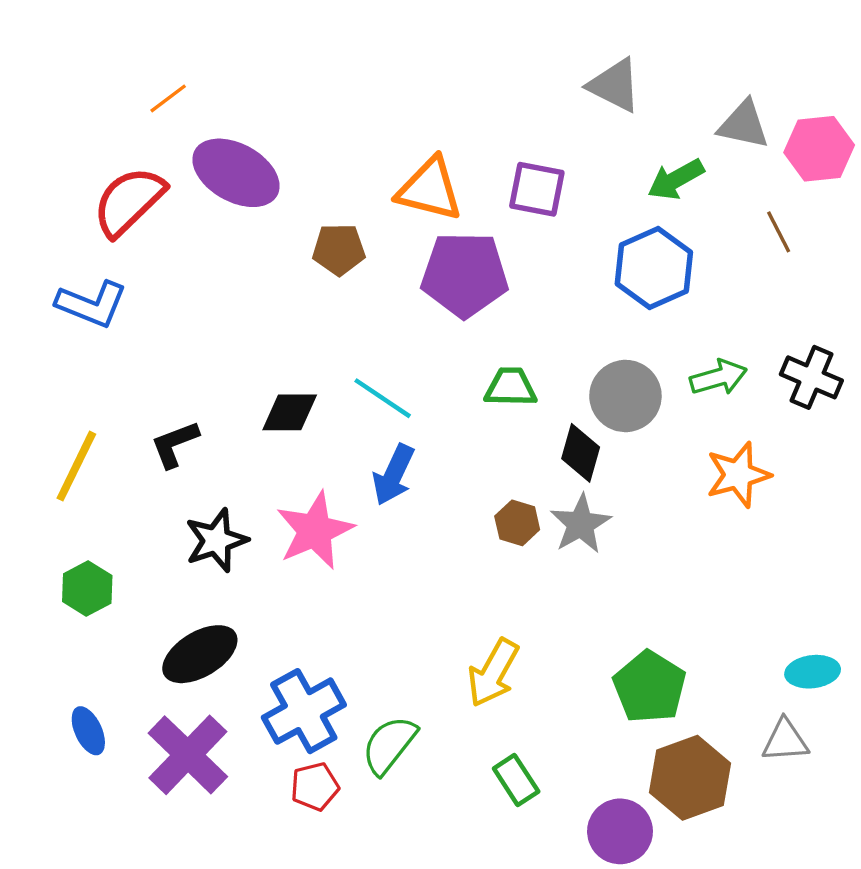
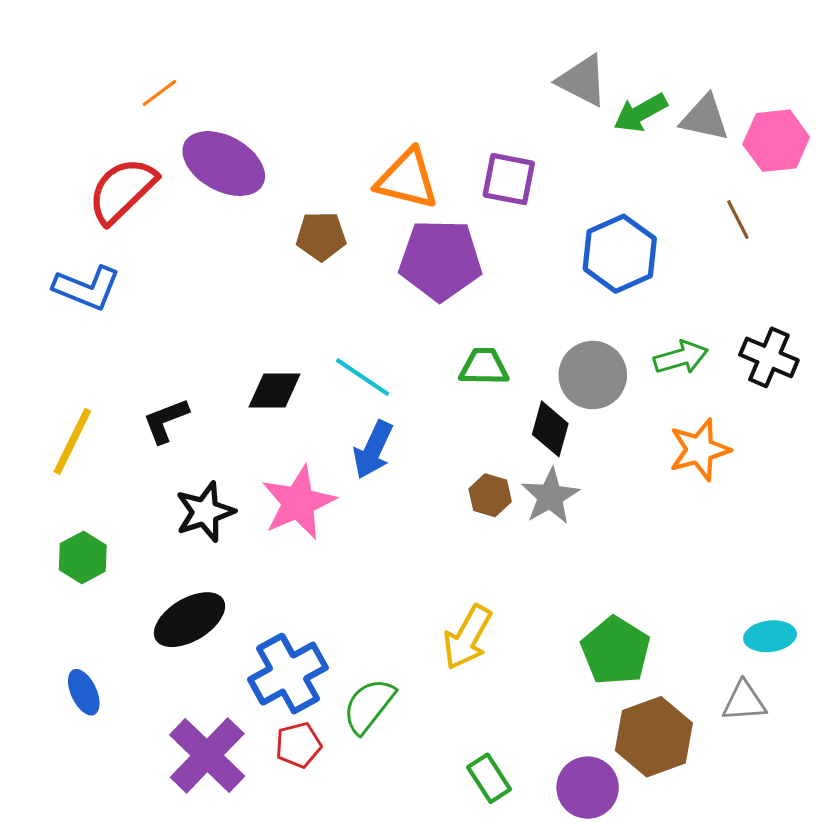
green arrow: (676, 179) -> (640, 113), moved
purple cross: (188, 755) -> (207, 755), moved
green rectangle: (516, 780) -> (489, 778), moved

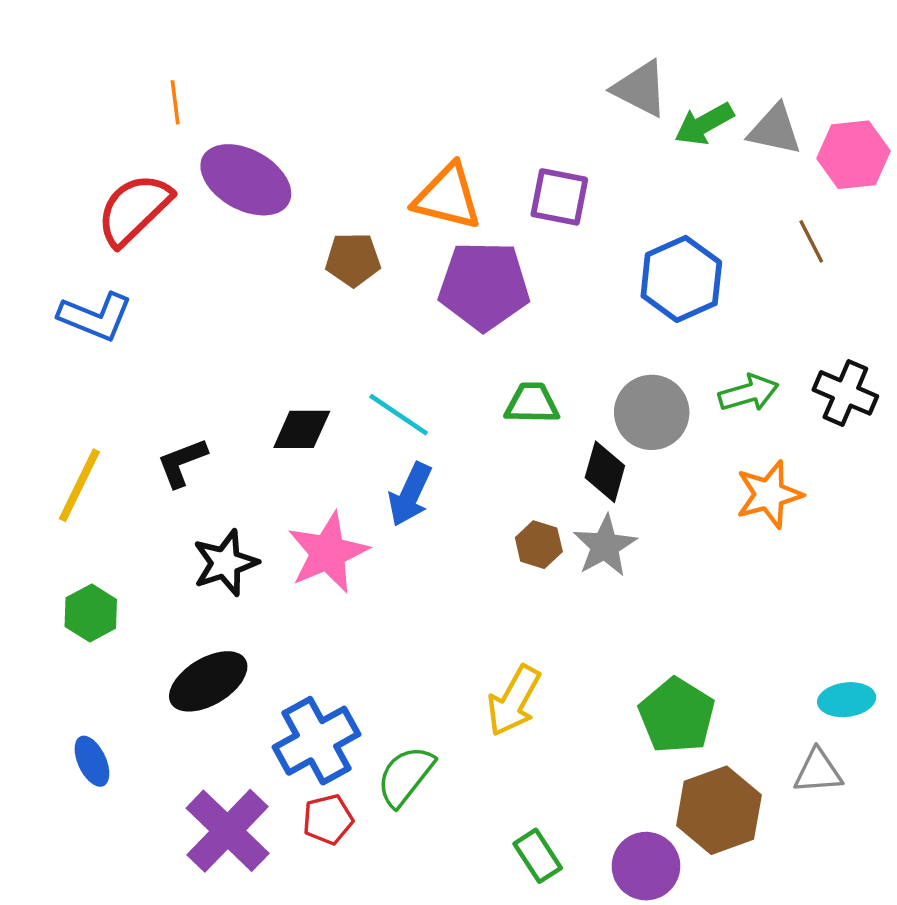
orange line: (159, 93) -> (175, 102), turned -60

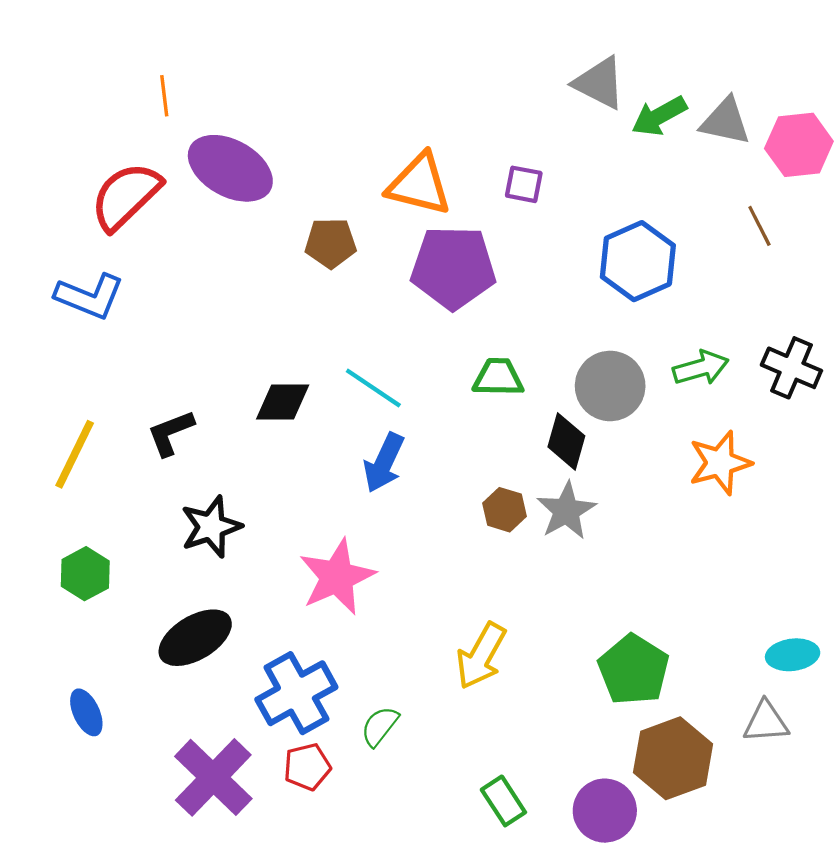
purple square: (559, 197) -> (524, 184), size x0.7
pink star: (328, 553) -> (337, 577), moved
green semicircle: (405, 776) -> (380, 726), size x0.7

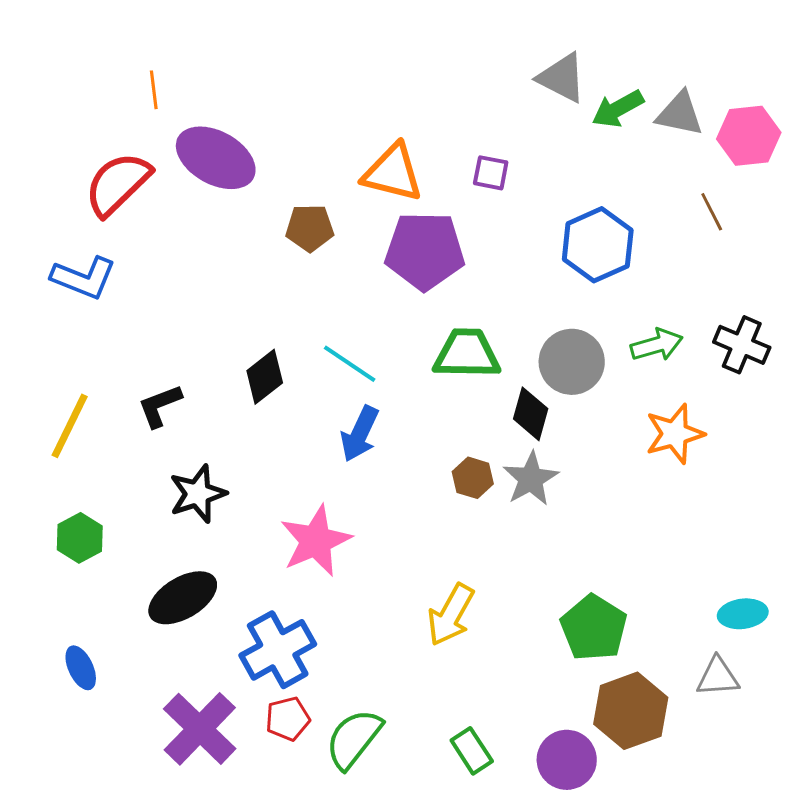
green trapezoid: (498, 377) -> (467, 354), size x1.4
black diamond: (283, 402) -> (265, 377), turned -38
green semicircle: (380, 726) -> (354, 739), moved, size x1.6

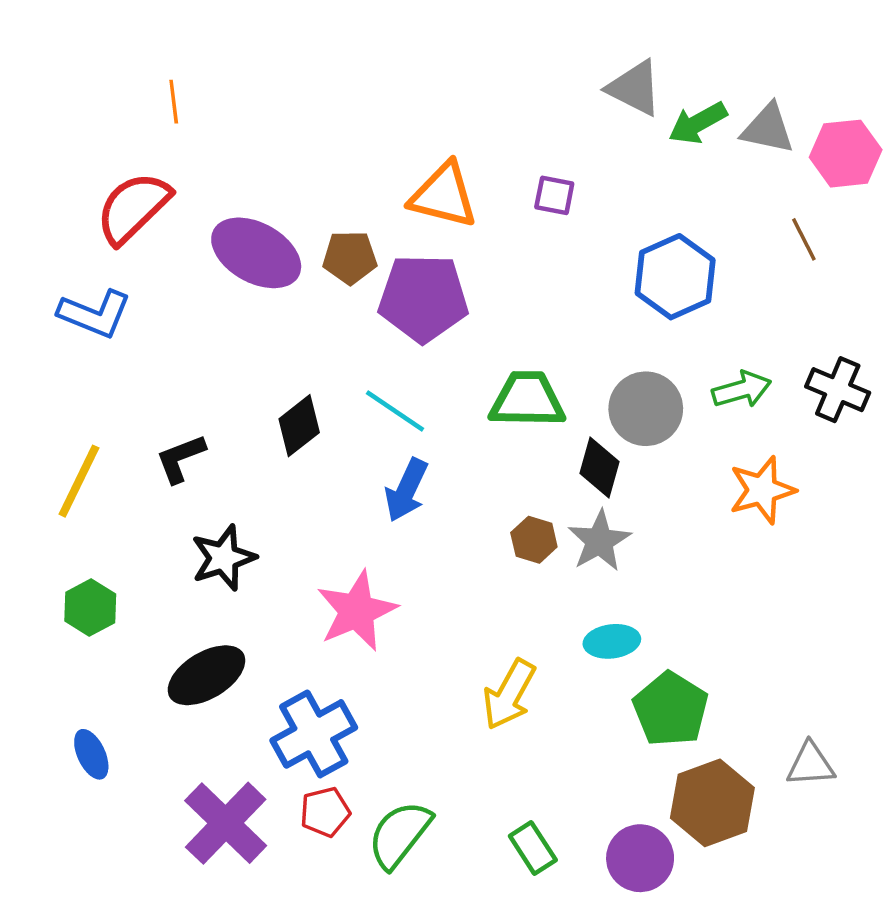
purple ellipse: (216, 158) -> (256, 253), moved
purple pentagon: (425, 251) -> (423, 298), moved
cyan ellipse: (743, 614) -> (612, 641), moved

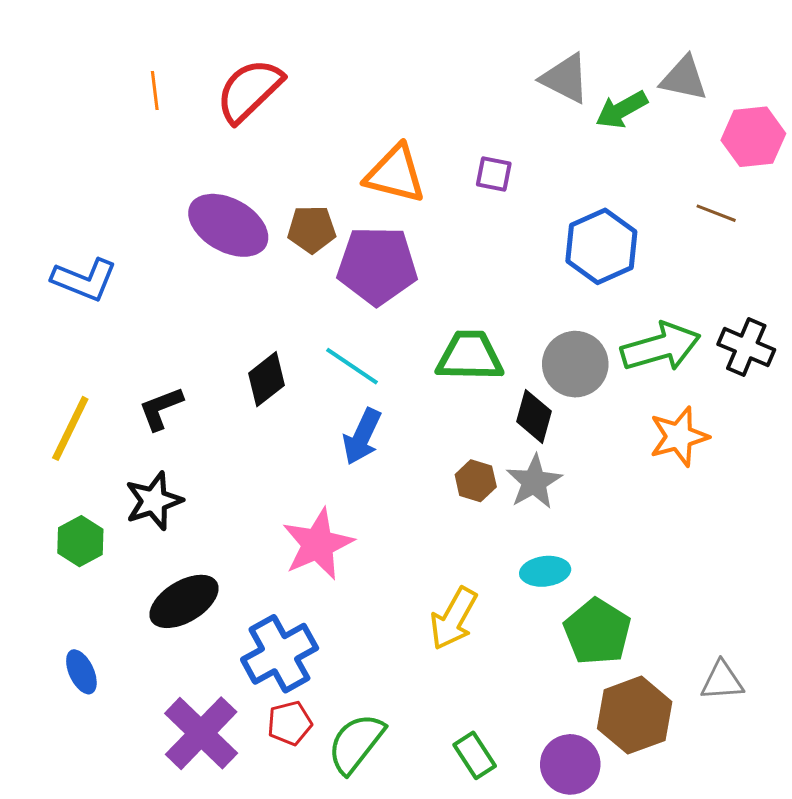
gray triangle: (768, 129) -> (684, 78), moved
red semicircle: (133, 208) -> (249, 91), moved
brown line: (804, 239) -> (716, 213), turned -42
green arrow: (742, 390) -> (661, 347), size x1.5
black star: (223, 558) -> (154, 501), moved

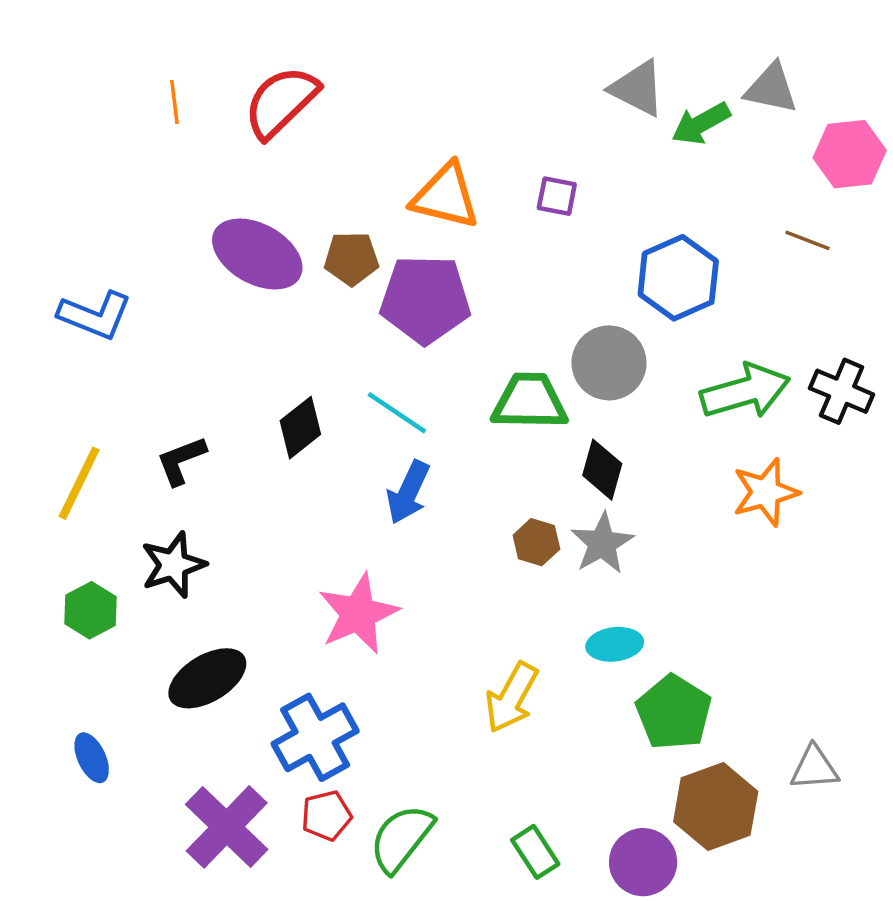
gray circle: (575, 364) -> (609, 363), moved

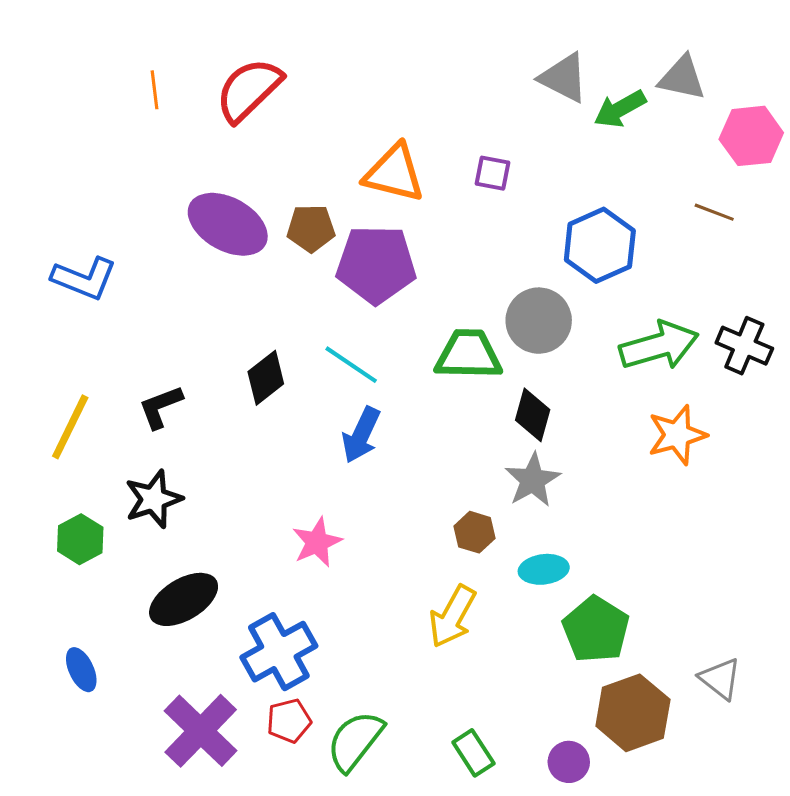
brown hexagon: (536, 542) -> (474, 532), moved
pink star: (358, 614) -> (317, 542), size x0.7
gray triangle: (814, 768) -> (720, 679), turned 42
purple circle: (643, 862) -> (569, 762), size x0.7

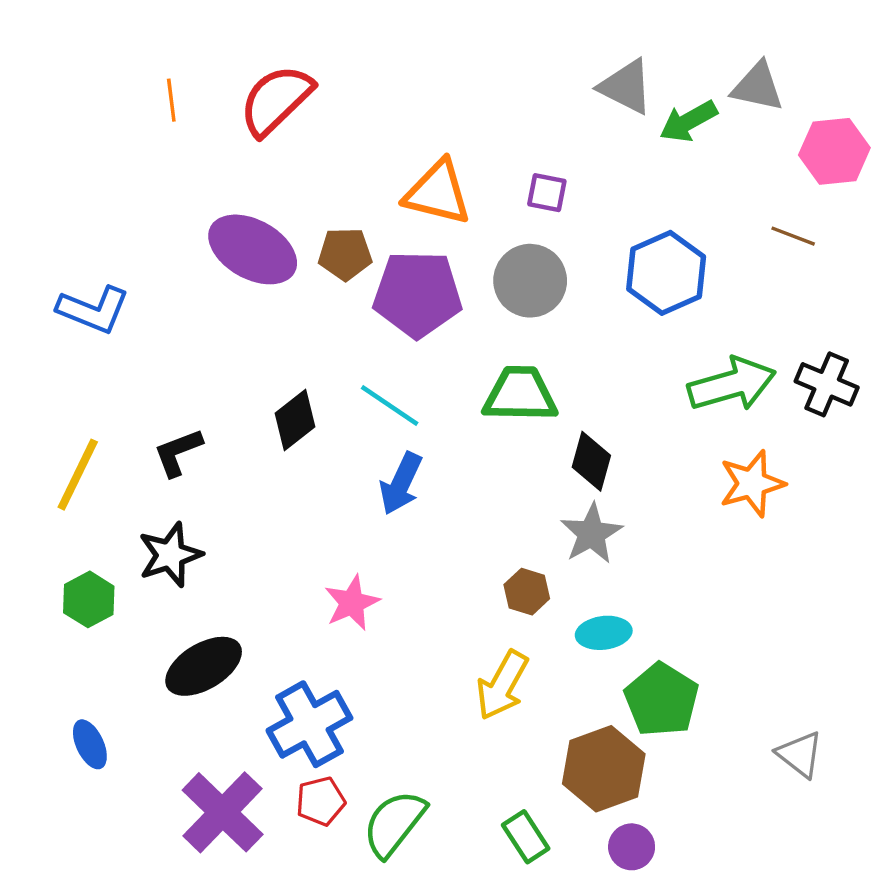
gray circle: (539, 321) -> (530, 281), moved
brown hexagon: (633, 713) -> (604, 769), moved

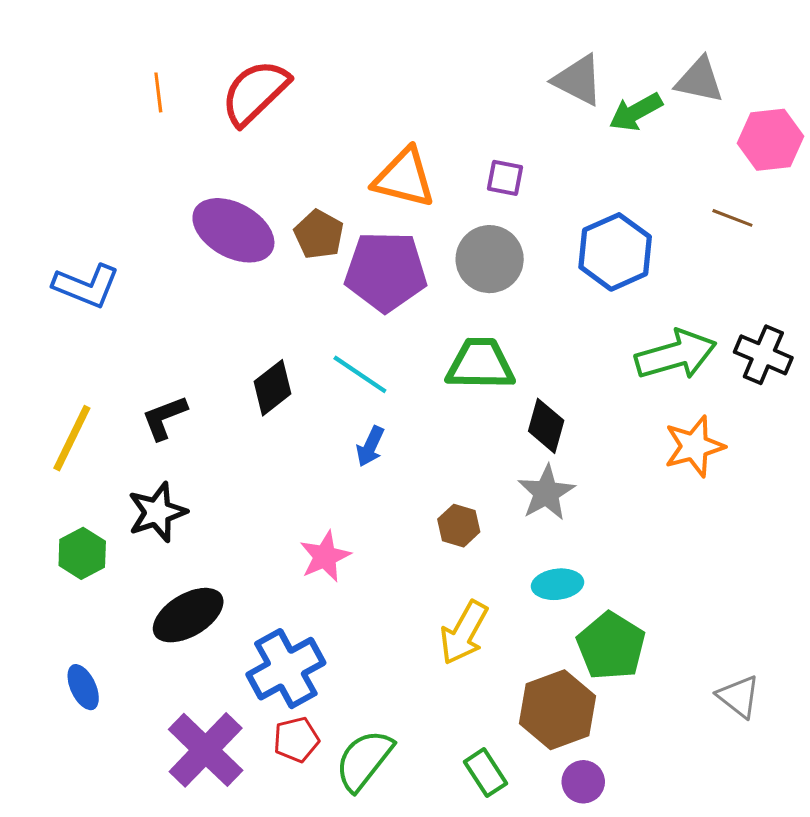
brown pentagon: (345, 254) -> (319, 234), turned 30
blue arrow: (401, 484) -> (370, 446), size x0.7
brown hexagon: (527, 592) -> (459, 526), moved

